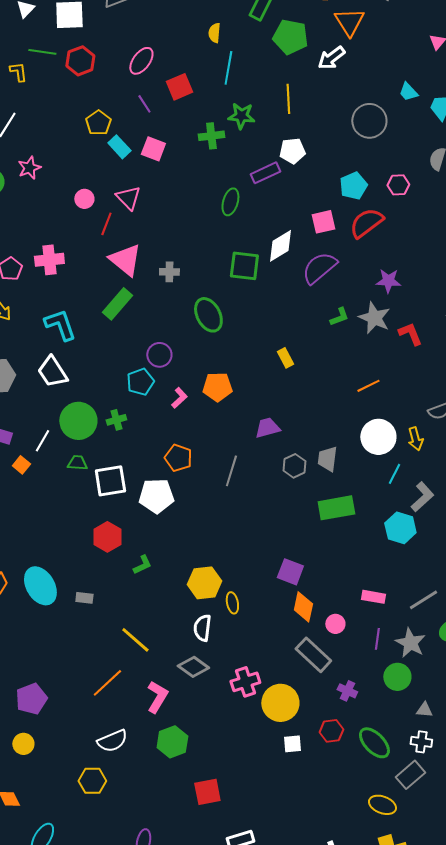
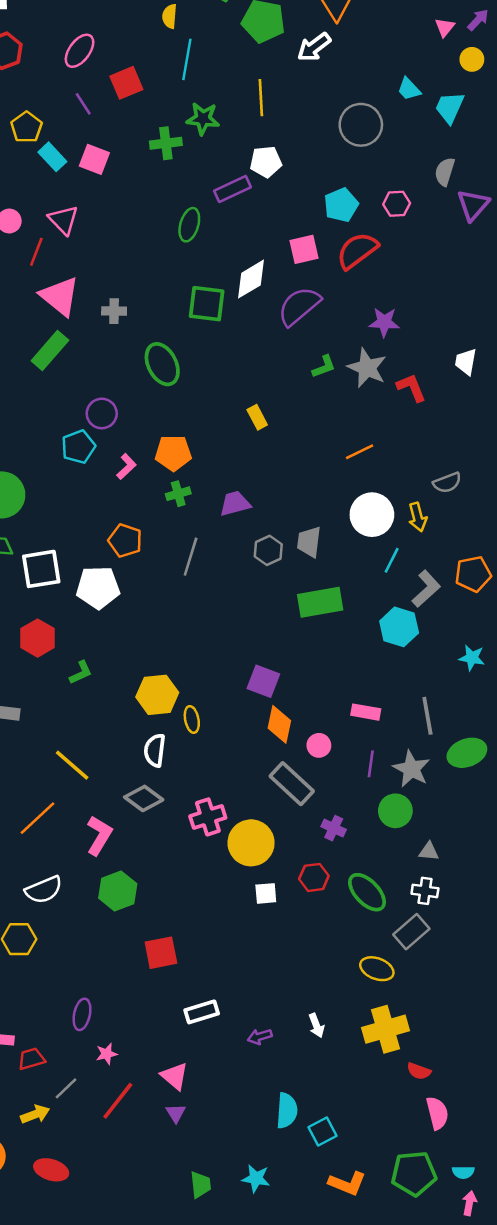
green cross: (116, 420) -> (178, 494), moved
gray line: (423, 600) -> (427, 716), turned -68

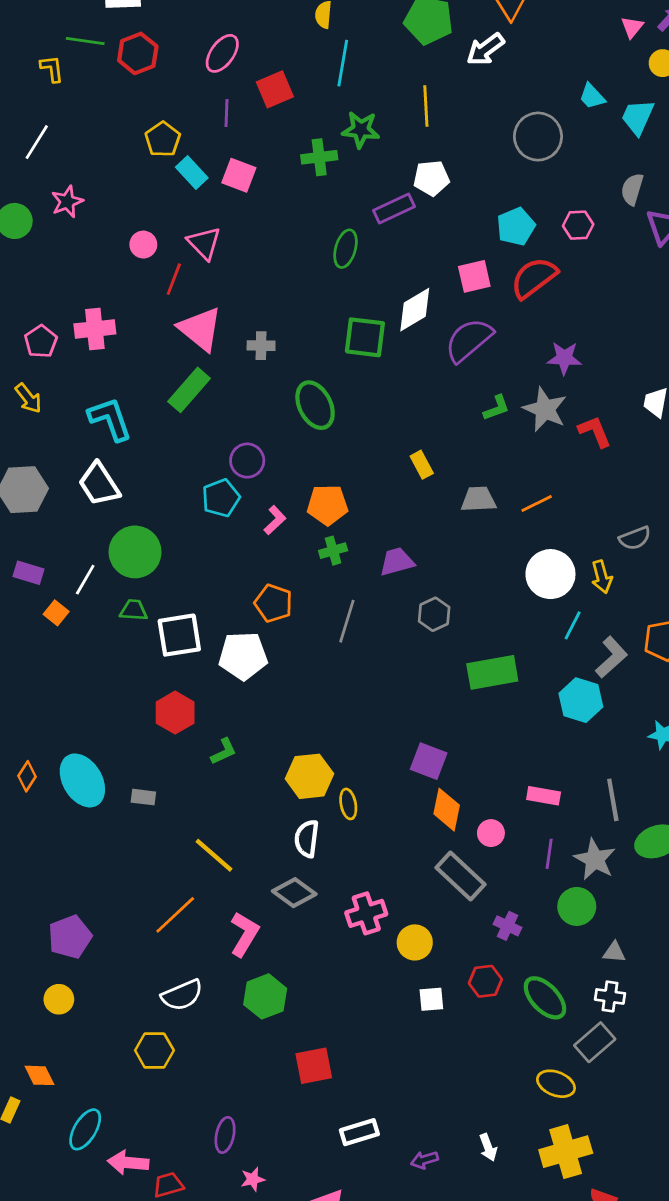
purple line: (83, 104) -> (226, 113), turned 35
gray trapezoid: (309, 542) -> (478, 499), moved, turned 80
yellow circle: (251, 843) -> (415, 942), size x0.7

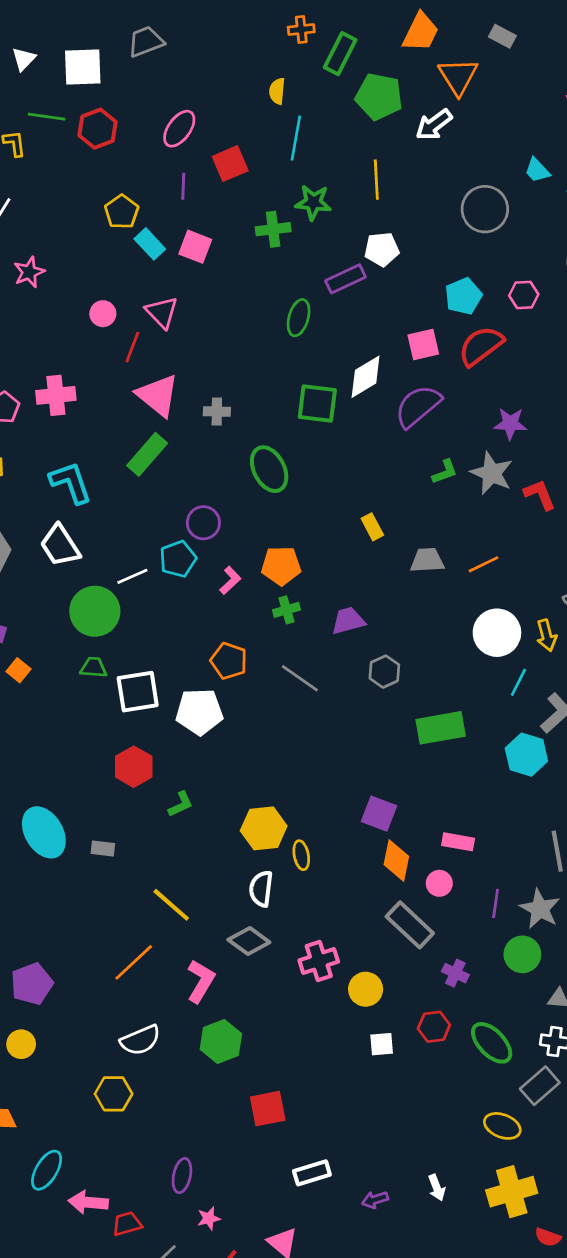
white line: (85, 580) -> (132, 576), moved, turned 36
gray line: (347, 621) -> (300, 678), turned -72
pink rectangle: (544, 796) -> (458, 842), moved

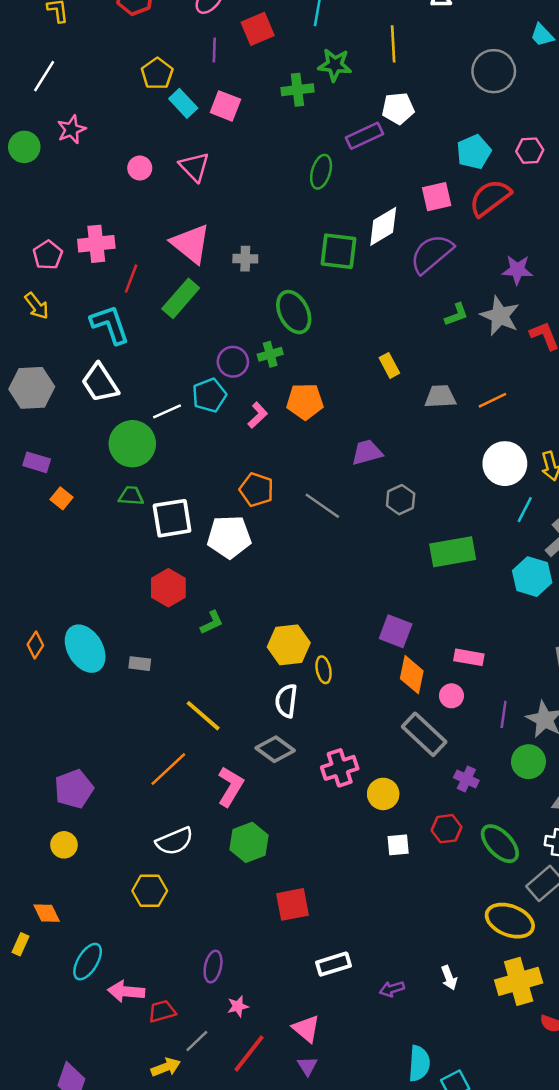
red line: (132, 347) -> (131, 279), moved
green cross: (287, 610) -> (270, 354), moved
yellow ellipse: (502, 1126) -> (510, 921), size x1.4

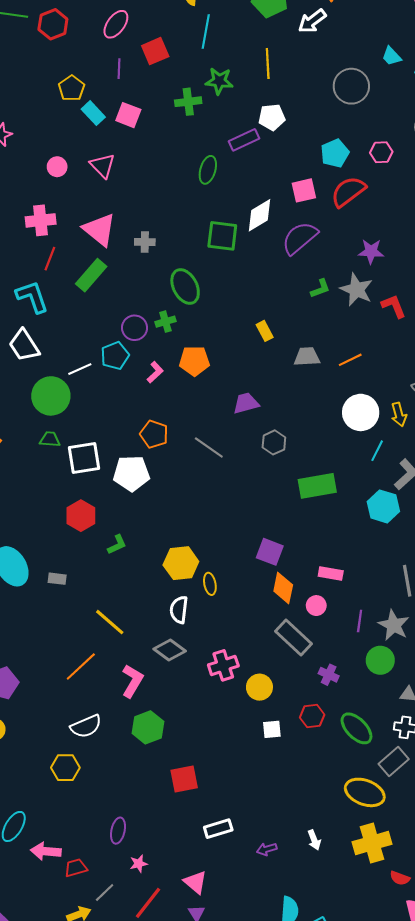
pink cross: (96, 244) -> (41, 220), moved

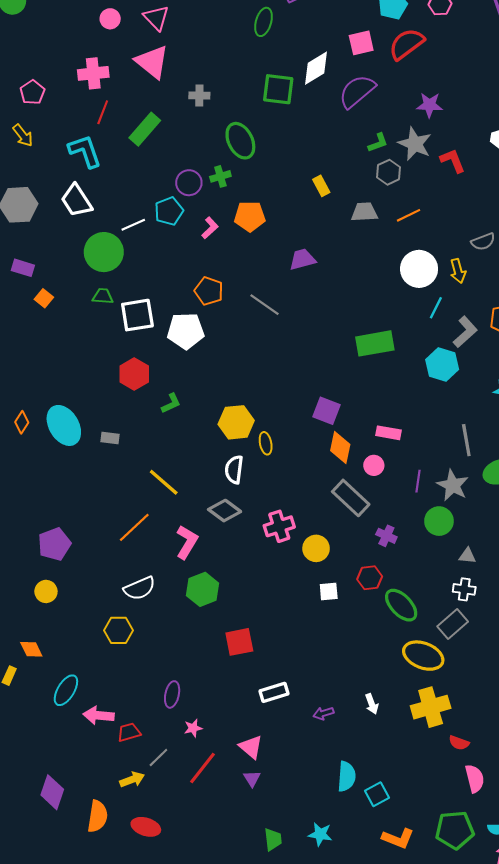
pink triangle: (99, 230) -> (152, 62), moved
gray hexagon: (274, 442) -> (389, 172), moved
green ellipse: (357, 728) -> (401, 605), moved

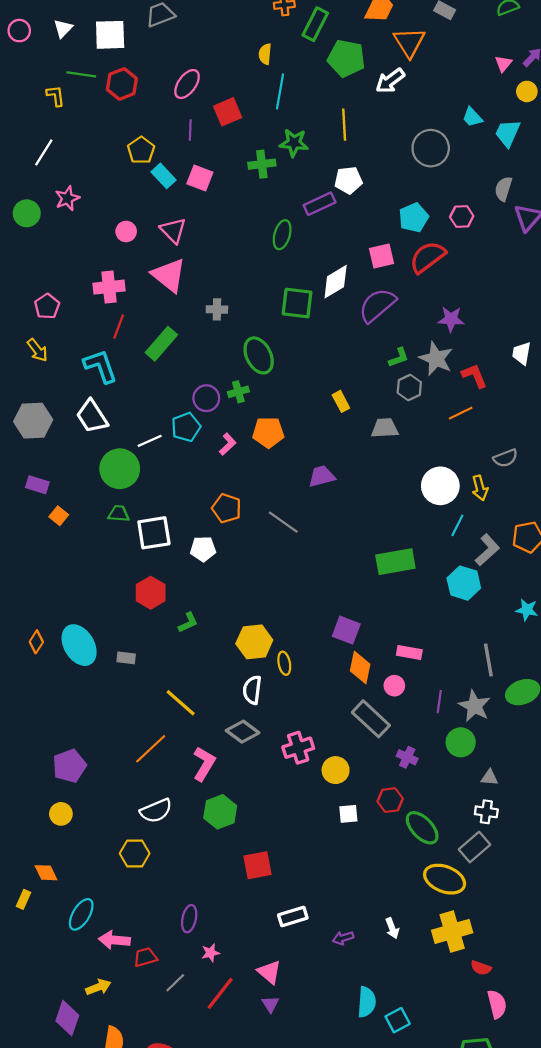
orange line: (409, 215) -> (461, 413), moved
white pentagon: (186, 331) -> (203, 549), size x0.7
yellow arrow: (132, 780) -> (98, 987), moved

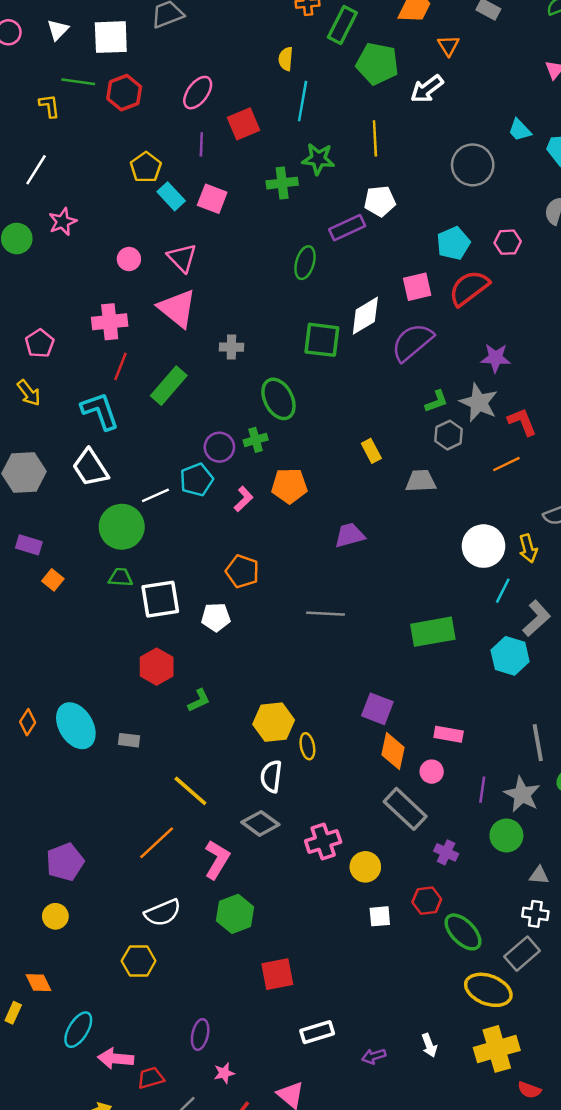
orange triangle: (409, 42) -> (449, 46), size x0.6
gray line: (283, 522) -> (326, 614), moved, turned -32

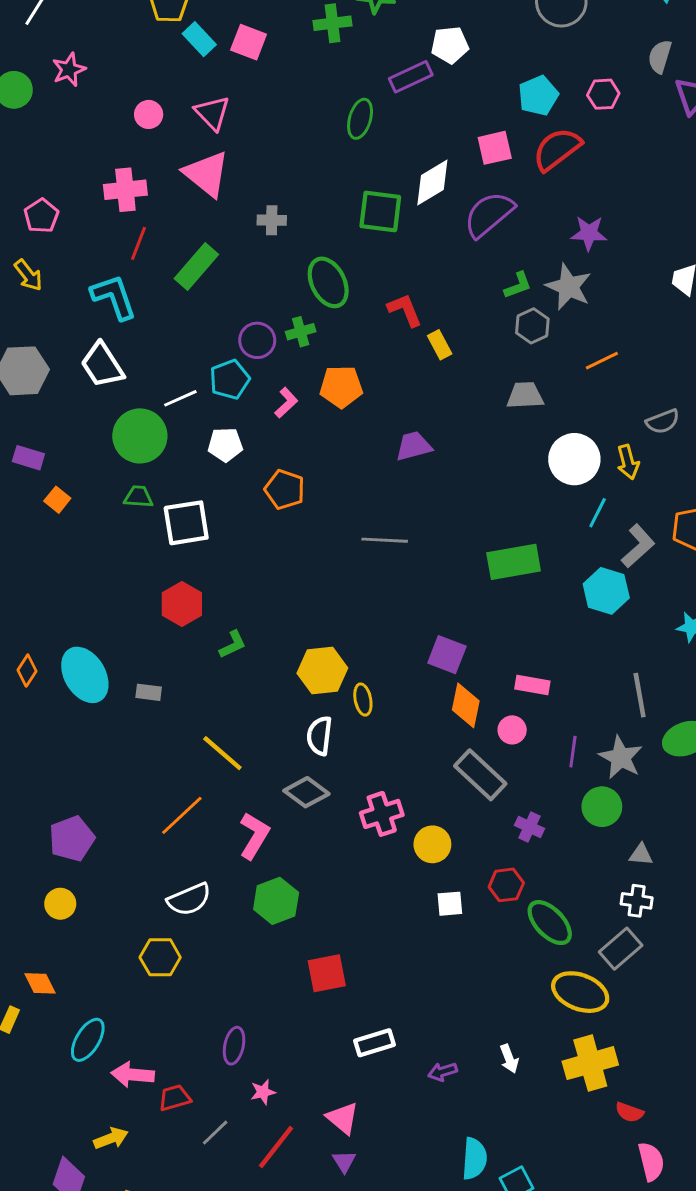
red L-shape: (522, 422) -> (405, 310), moved
gray trapezoid: (421, 481) -> (525, 395), moved
white pentagon: (216, 617) -> (225, 445), moved

